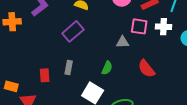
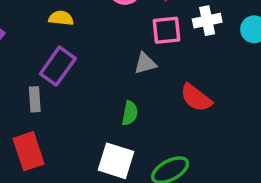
gray rectangle: (69, 67) -> (35, 99), moved
red rectangle: (45, 75) -> (29, 151), size x1.5

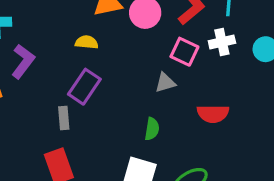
pink square: (167, 30) -> (184, 52), turned 32
red semicircle: (196, 98) -> (213, 114), turned -36

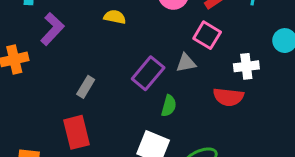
white cross: (222, 42) -> (246, 66), moved
purple rectangle: (84, 87) -> (148, 73), moved
gray rectangle: (64, 118) -> (86, 87), turned 30

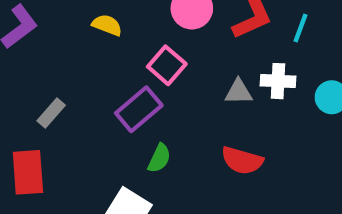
pink square: (207, 35) -> (167, 65), moved
gray triangle: (186, 63) -> (239, 92), moved
white cross: (246, 66) -> (278, 81), moved

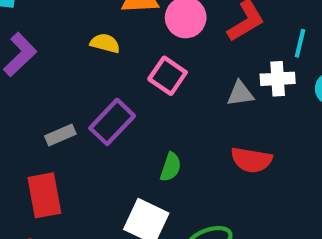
cyan line: (301, 28) -> (300, 43), moved
purple rectangle: (139, 109) -> (112, 122), moved
gray rectangle: (51, 113) -> (60, 135), turned 32

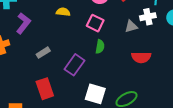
purple rectangle: (112, 122) -> (74, 65), moved
gray rectangle: (60, 135) -> (43, 53), moved
green semicircle: (171, 167) -> (100, 47), moved

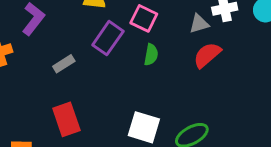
red semicircle: (141, 57) -> (207, 55), moved, turned 138
purple rectangle: (74, 65) -> (108, 38), moved

